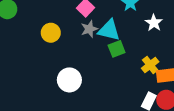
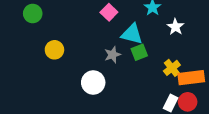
gray star: (89, 29) -> (113, 55), moved
yellow circle: (51, 33) -> (54, 50), moved

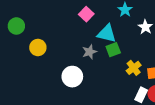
green circle: (33, 13) -> (16, 26), moved
yellow cross: (172, 68) -> (134, 68), moved

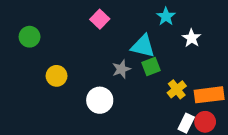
pink square: (86, 14) -> (100, 19), moved
yellow circle: (38, 47) -> (57, 76), moved

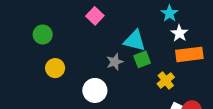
cyan star: (166, 16) -> (169, 13), moved
green circle: (30, 37) -> (43, 35), moved
orange rectangle: (209, 95) -> (189, 54), moved

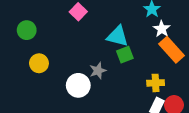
orange rectangle: (189, 54) -> (172, 50), turned 55
gray star: (115, 62) -> (98, 71), moved
yellow cross: (166, 81) -> (156, 83), moved, turned 35

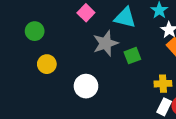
cyan triangle: (118, 36) -> (125, 18), moved
gray star: (98, 71) -> (106, 43), moved, size x1.5

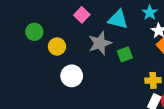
yellow circle: (47, 64) -> (57, 46), moved
white circle: (86, 86) -> (72, 76), moved

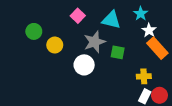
green square: (125, 54) -> (118, 52), turned 32
white circle: (72, 76) -> (84, 65), moved

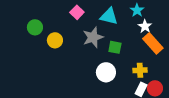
white circle: (84, 65) -> (106, 72), moved

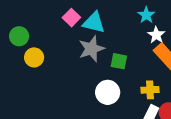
cyan triangle: (109, 16) -> (94, 23), moved
yellow circle: (55, 40) -> (34, 57), moved

